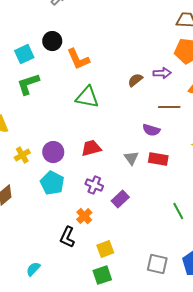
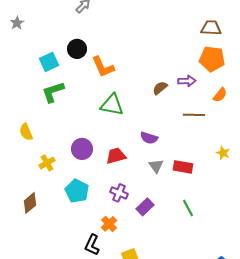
purple semicircle: (151, 130) -> (149, 138), moved
purple circle: (53, 152) -> (82, 149), moved
green line: (178, 211) -> (188, 208), moved

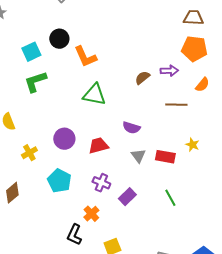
yellow star: (223, 153) -> (192, 145), moved

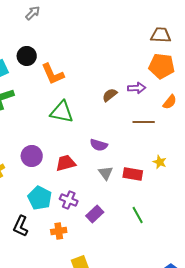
cyan pentagon: (59, 181) -> (40, 198), moved
orange cross: (91, 214) -> (59, 231), turned 35
black L-shape: (74, 235) -> (21, 226), moved

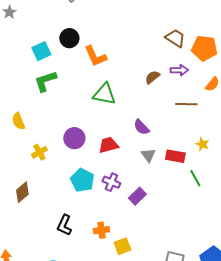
brown trapezoid: (161, 35) -> (175, 38), moved, turned 30
purple semicircle: (99, 145) -> (141, 127), turned 30
green line: (138, 215) -> (195, 178), moved
black L-shape: (21, 226) -> (64, 225), moved
orange cross: (59, 231) -> (101, 230), moved

